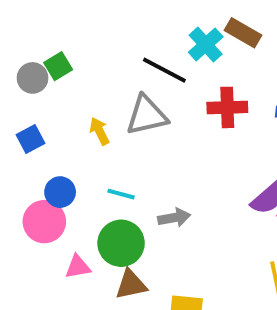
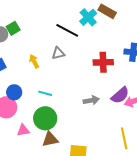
red cross: (227, 107) -> (103, 62), moved
gray triangle: (147, 115) -> (58, 53), size x0.6
gray arrow: (174, 218) -> (91, 100), moved

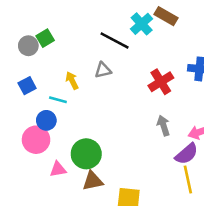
red cross: (103, 62) -> (161, 82), turned -30
cyan line: (45, 93) -> (58, 100), moved
purple semicircle: (120, 95) -> (187, 154), moved
gray arrow: (91, 100) -> (163, 126), moved, turned -98

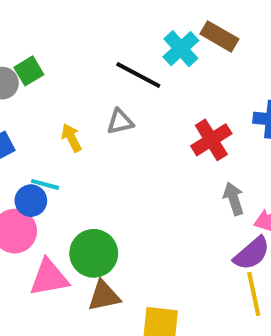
cyan line: (58, 100) -> (45, 184), moved
gray arrow: (163, 126) -> (234, 199), moved
pink triangle: (58, 169) -> (49, 278), size x1.5

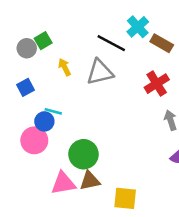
brown rectangle: (219, 36) -> (162, 43), moved
gray triangle: (120, 122) -> (100, 72), size x1.6
yellow arrow: (71, 138) -> (65, 67), moved
pink triangle: (49, 278) -> (63, 183), moved

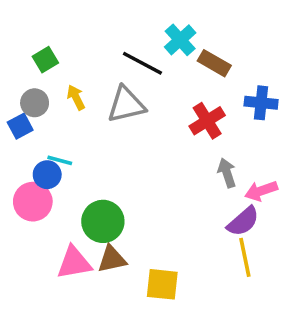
gray circle: (27, 48) -> (35, 103), moved

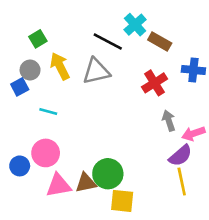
yellow arrow: (76, 97) -> (60, 66), size x1.5
blue circle: (47, 175) -> (20, 166), moved
pink circle: (33, 202) -> (46, 153), moved
green circle: (103, 221) -> (108, 174), moved

